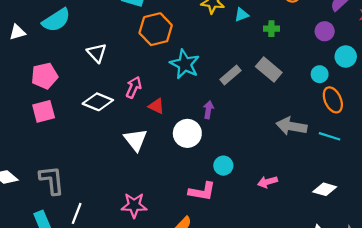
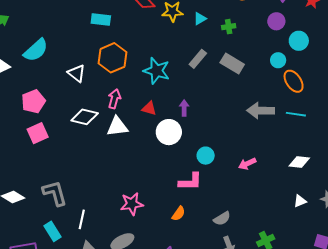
orange hexagon: (156, 29) -> (113, 58), moved
gray rectangle: (230, 75) -> (198, 59), moved
red triangle: (156, 106) -> (149, 108), moved
white triangle: (136, 140) -> (117, 127), moved, turned -50

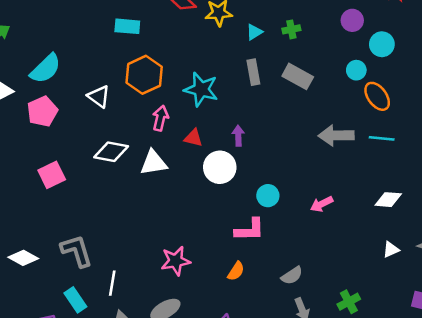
cyan triangle: (200, 19) -> (254, 32), moved
gray rectangle: (198, 59) -> (253, 72), turned -48
pink arrow: (114, 99) -> (160, 118), moved
pink pentagon: (33, 101) -> (42, 111), moved

